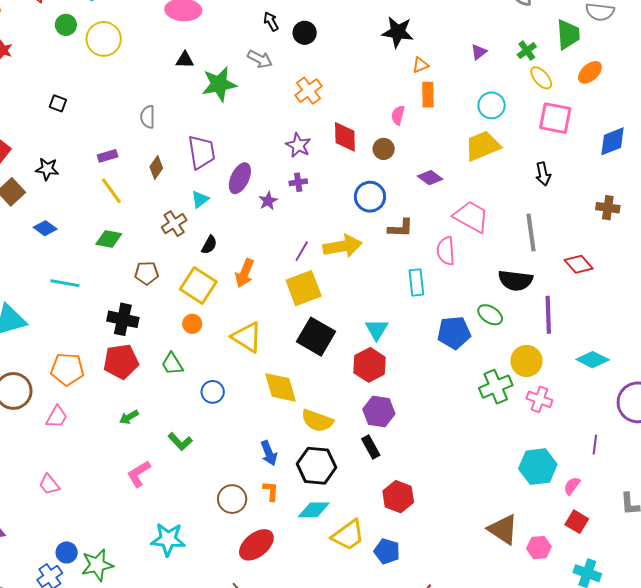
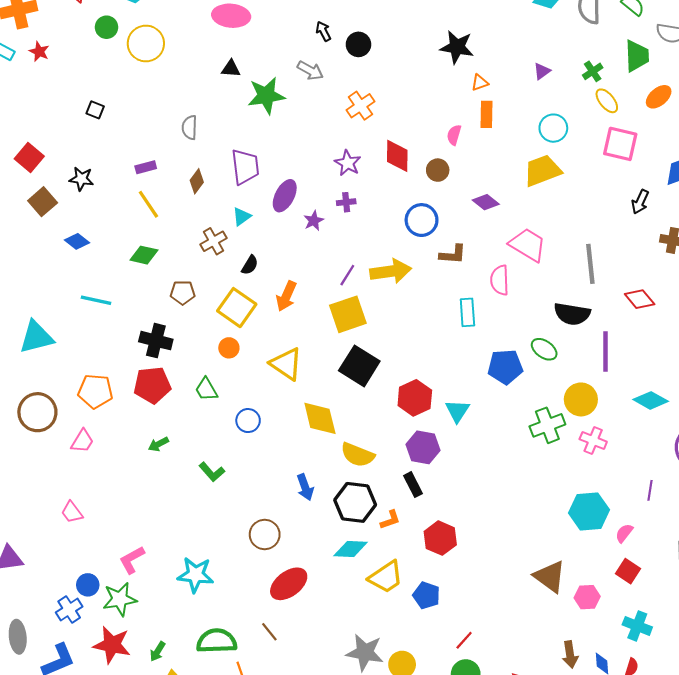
black arrow: (543, 174) -> (640, 202), moved, turned 35
cyan triangle: (377, 330) -> (457, 411), moved
pink L-shape: (139, 474) -> (132, 560), moved
orange L-shape: (271, 491) -> (390, 520), moved, turned 65

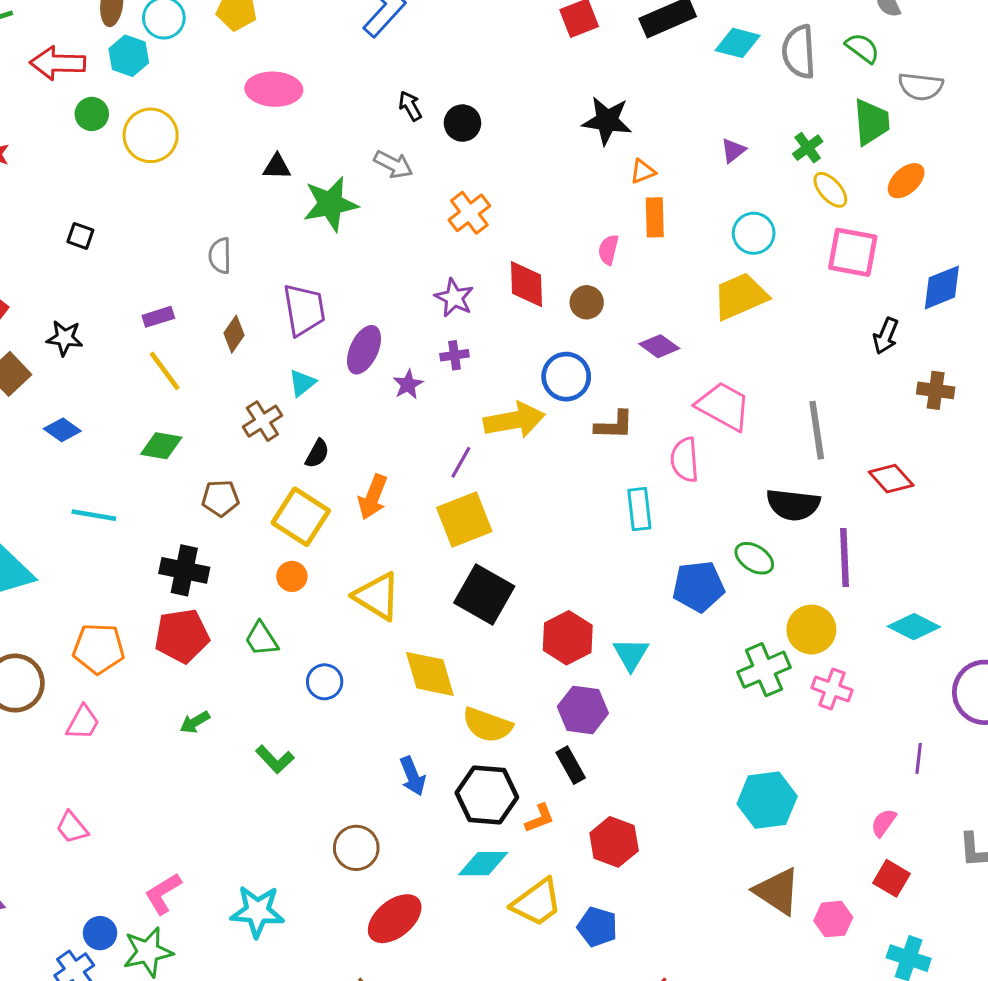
yellow arrow: (391, 271) -> (514, 420), moved
cyan hexagon: (589, 511) -> (767, 800), moved

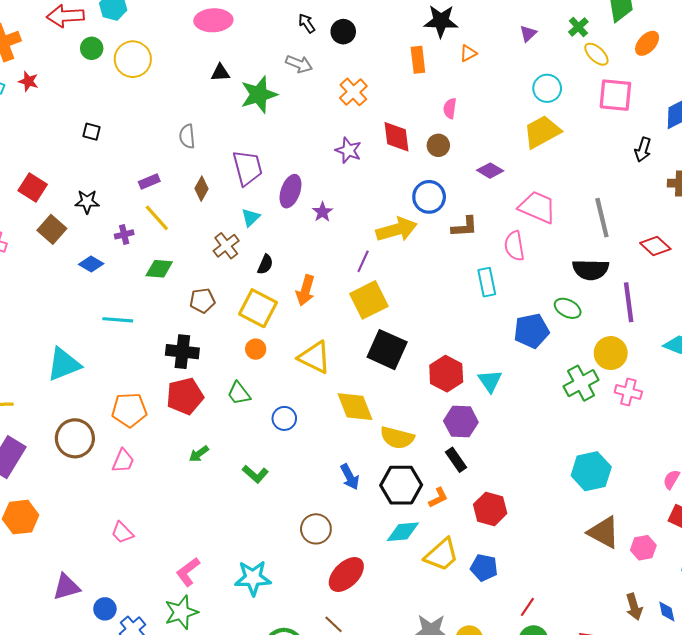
orange rectangle: (655, 217) -> (418, 60), moved
purple cross: (455, 355) -> (124, 234), moved
blue circle: (100, 933) -> (105, 609), moved

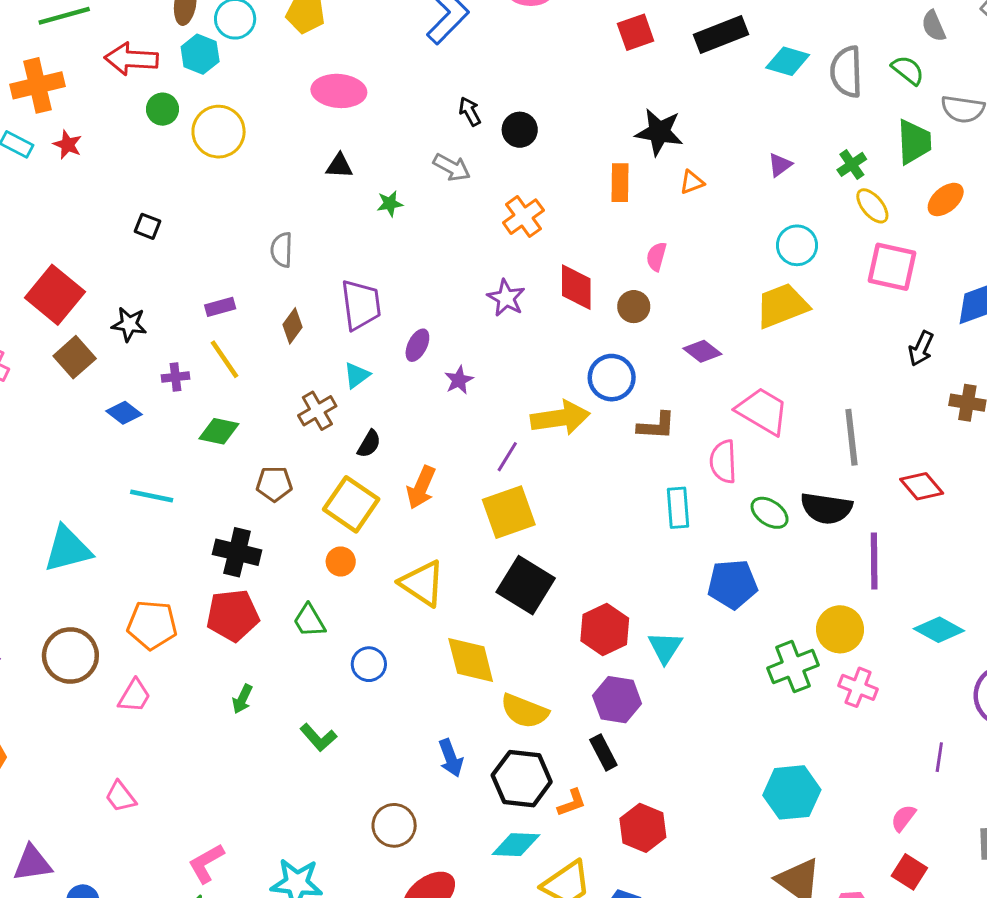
green star: (259, 95) -> (390, 204), size x0.5
red square: (33, 187) -> (55, 295), size x1.4
purple ellipse: (290, 191) -> (417, 345), size x0.7
green ellipse: (568, 308) -> (770, 513), moved
green arrow: (199, 454) -> (242, 699), turned -36

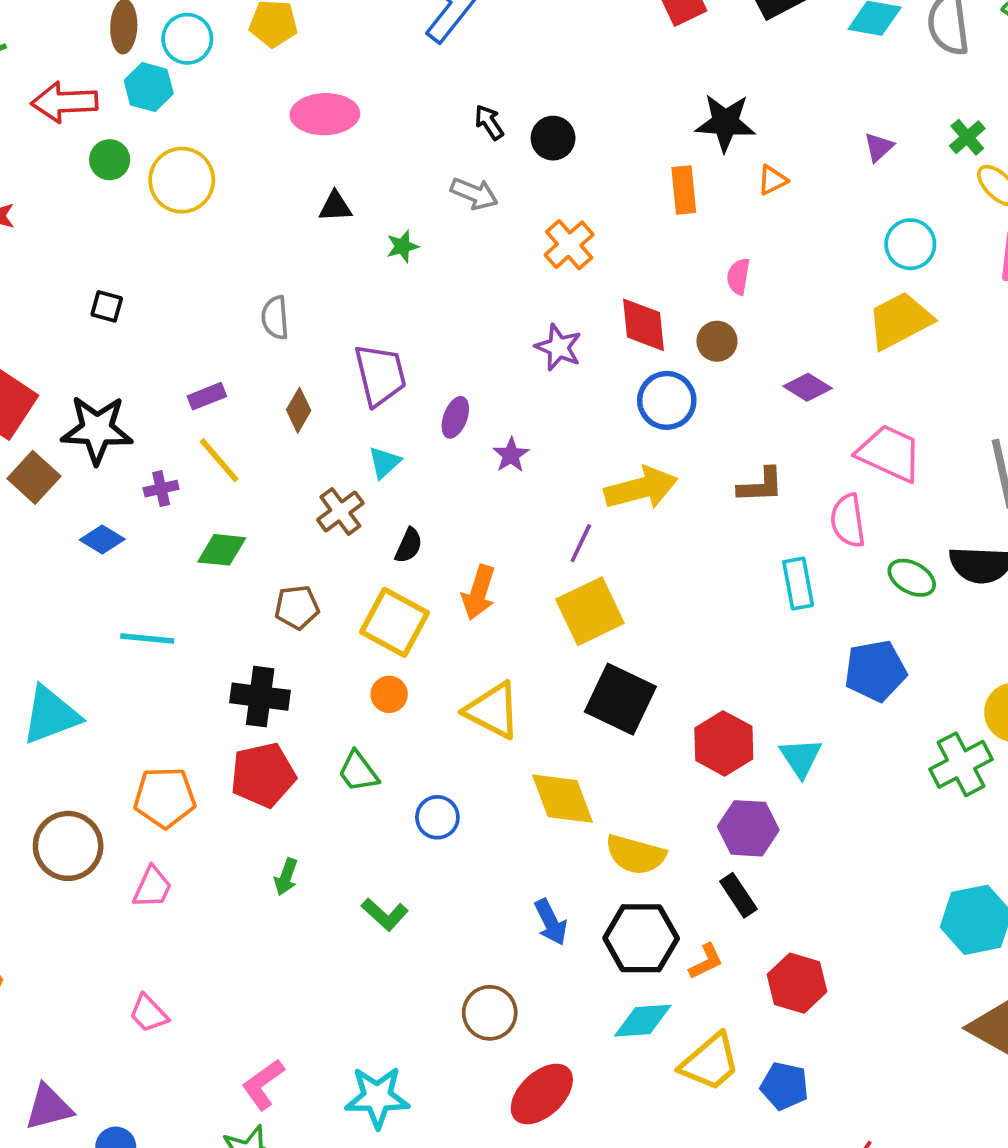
black star: (129, 324) -> (97, 430), size x1.6
blue circle: (612, 378) -> (667, 400), moved

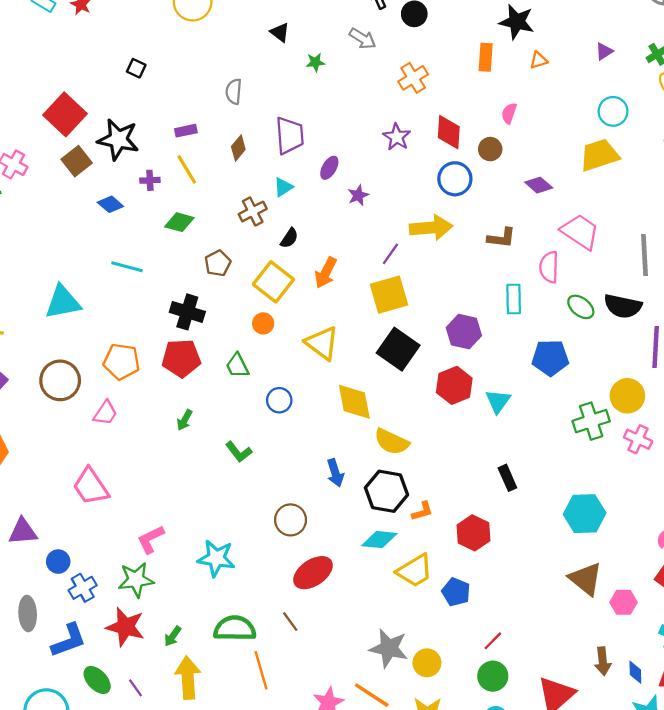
black triangle: (335, 207) -> (280, 32), turned 30
brown pentagon: (297, 607) -> (218, 263), turned -30
purple hexagon: (748, 828) -> (464, 332), moved
black rectangle: (738, 895) -> (507, 478), moved
pink trapezoid: (149, 1013) -> (91, 486), size x1.6

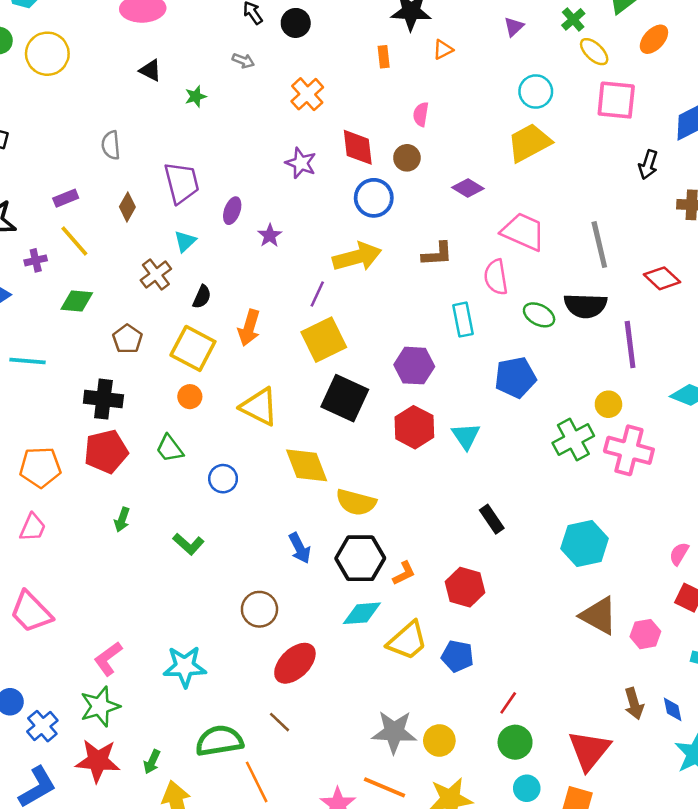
gray arrow: (363, 39) -> (243, 61), size x0.7
orange rectangle: (486, 57) -> (384, 57), size x0.7
yellow circle: (627, 396) -> (608, 404), size x0.7
pink cross: (638, 439) -> (629, 450), size x1.5

